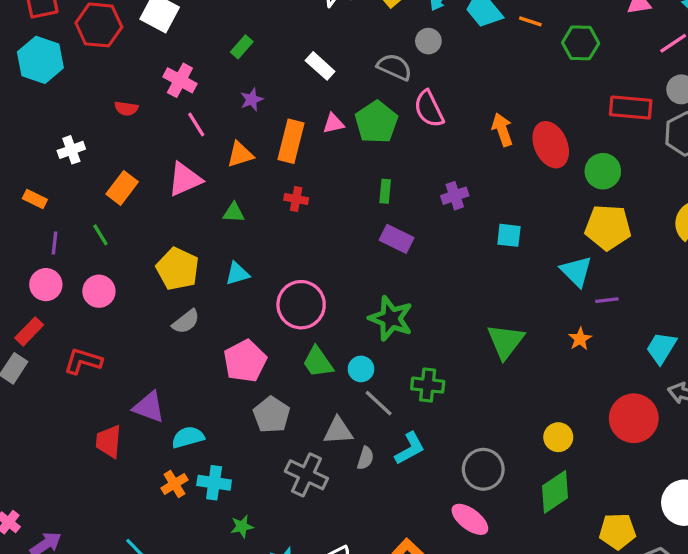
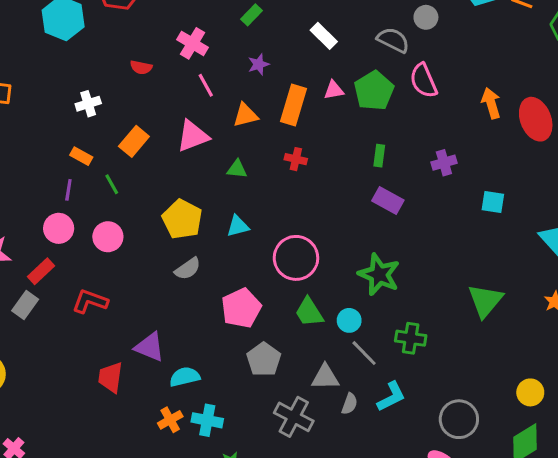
orange rectangle: (35, 199) -> (81, 156), moved

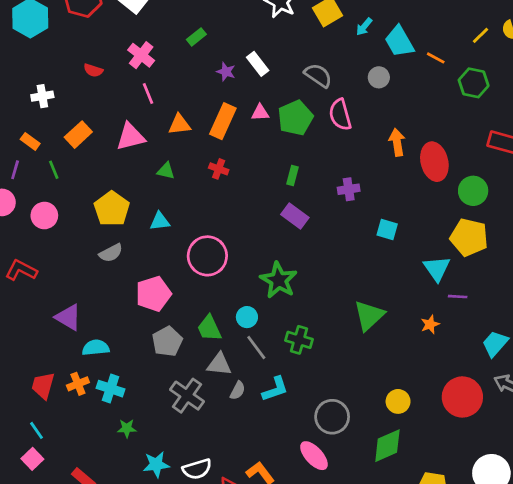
gray circle: (426, 17) -> (379, 77), moved
purple star: (259, 64) -> (226, 72), moved, turned 30
green trapezoid: (309, 312) -> (209, 328), moved
red trapezoid: (111, 377) -> (43, 386), moved

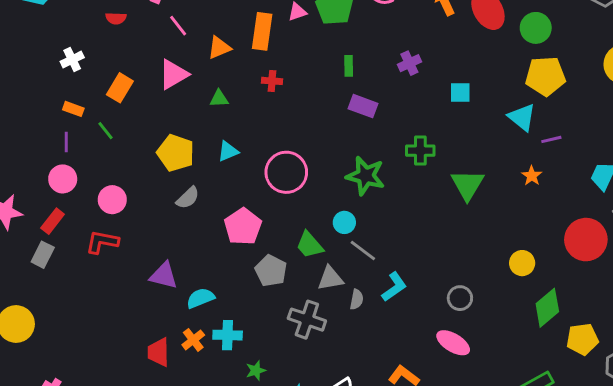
pink circle: (44, 216) -> (112, 200), moved
green cross: (299, 340) -> (420, 151), moved
gray circle: (332, 417) -> (460, 298), size x0.7
green diamond: (387, 446) -> (547, 308), moved

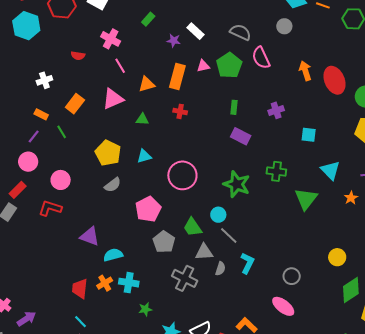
cyan triangle: (522, 117) -> (330, 170), moved
purple line: (66, 142) -> (34, 137), turned 32
cyan L-shape: (394, 287) -> (247, 263), turned -35

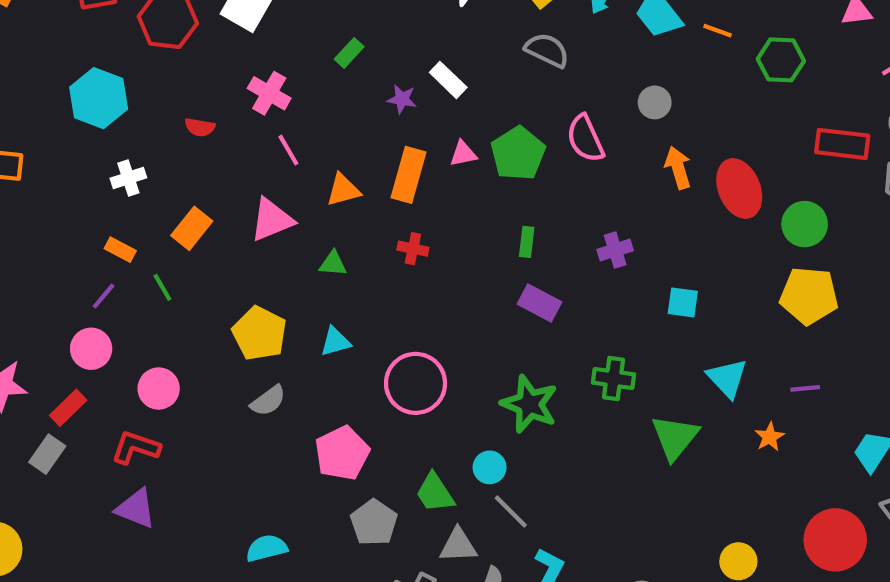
cyan hexagon: (26, 26) -> (99, 98), moved
gray circle: (284, 26) -> (655, 102), moved
gray semicircle: (240, 32) -> (547, 50), moved
purple triangle: (90, 236) -> (136, 509), moved

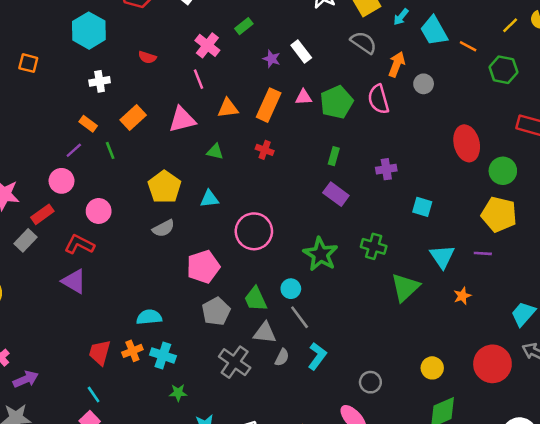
pink cross: (269, 93) -> (207, 45), moved
orange arrow: (678, 168) -> (397, 64), moved, turned 30
purple line: (805, 388) -> (483, 253), moved

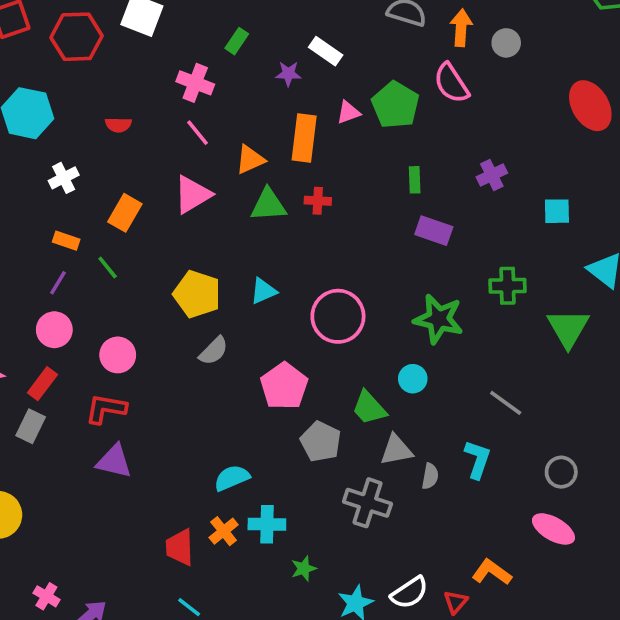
green triangle: (215, 152) -> (268, 205), moved, size x1.5
gray line: (300, 317) -> (506, 403), moved

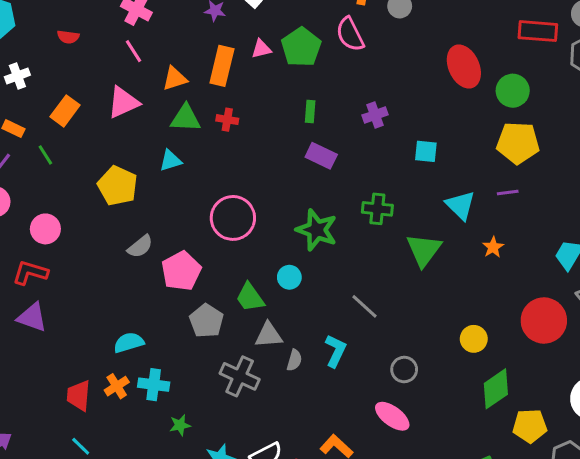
cyan triangle: (263, 291) -> (170, 160), moved
gray semicircle: (214, 351) -> (140, 247), moved

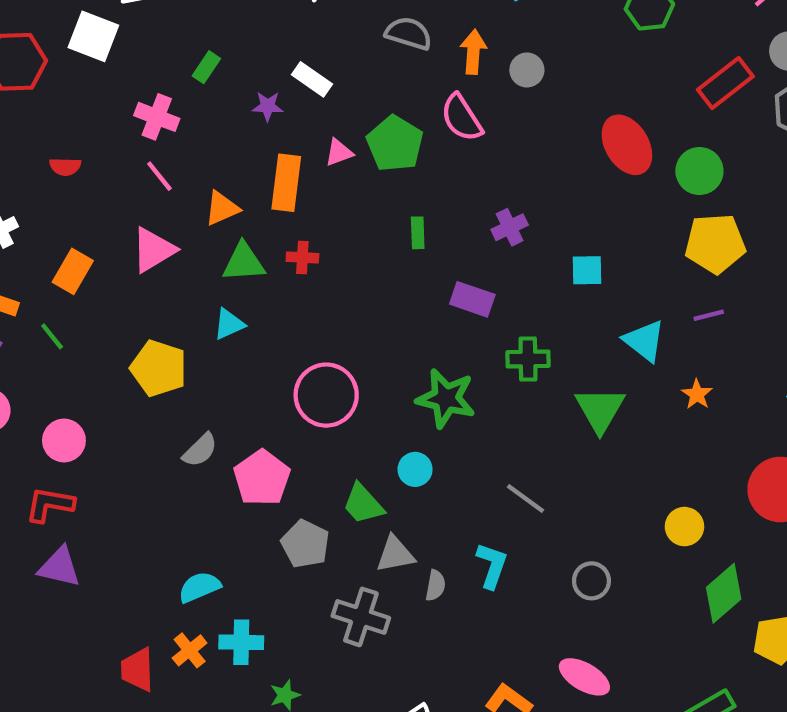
red rectangle: (538, 31) -> (725, 83), turned -36
purple rectangle: (321, 156) -> (472, 299), moved
pink ellipse: (392, 416) -> (584, 677), moved

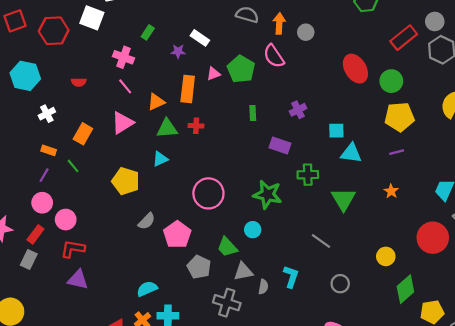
cyan triangle: (644, 341) -> (351, 153), moved, turned -30
pink circle: (64, 440) -> (66, 220), moved
gray line: (526, 498) -> (321, 241), moved

